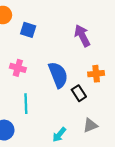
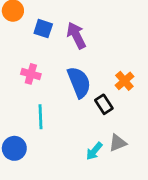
purple arrow: (82, 36) -> (76, 35), moved
orange cross: (96, 74) -> (124, 81), turned -35
cyan arrow: (59, 135) -> (94, 151), moved

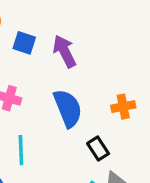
orange cross: (124, 81) -> (123, 107), turned 30
black rectangle: (104, 104) -> (98, 149), moved

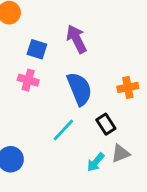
blue square: (24, 43) -> (37, 49), moved
cyan line: (21, 150) -> (63, 130), moved, turned 45

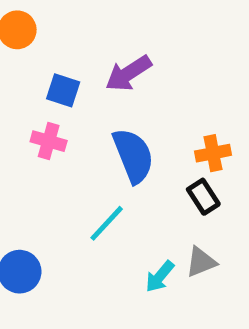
purple arrow: (77, 39) -> (128, 73), turned -96
black rectangle: (106, 124) -> (203, 197), moved

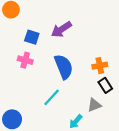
black rectangle: (203, 197) -> (105, 85), moved
gray triangle: (201, 262) -> (94, 105), moved

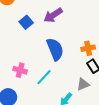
blue square: (32, 37) -> (26, 22), turned 32
pink cross: (25, 60) -> (20, 70), moved

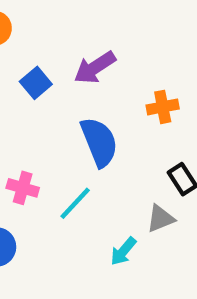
orange cross: (88, 48) -> (163, 107), moved

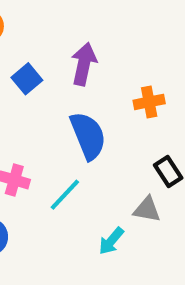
purple arrow: (95, 68) -> (84, 64), turned 135
gray triangle: (160, 218) -> (147, 209), turned 32

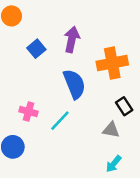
orange cross: (149, 102) -> (112, 63), size x1.6
cyan arrow: (111, 241) -> (114, 164), moved

